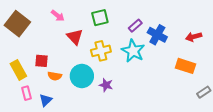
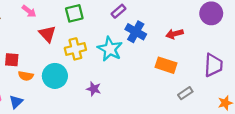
purple rectangle: (135, 26) -> (119, 11), moved
purple star: (106, 85) -> (94, 89), moved

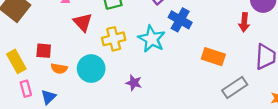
red arrow: (175, 34) -> (244, 22), moved, turned -70
gray rectangle: (185, 93) -> (235, 88), size x1.5

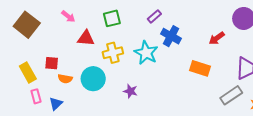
red triangle: (83, 22) -> (86, 38), turned -42
red arrow: (244, 22) -> (217, 38), moved, turned 49
gray rectangle: (235, 88) -> (231, 95), moved

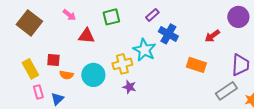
yellow cross: (113, 53) -> (122, 64), moved

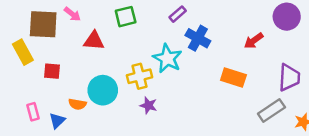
brown square: (29, 23) -> (43, 24), moved, turned -35
yellow rectangle: (30, 69) -> (23, 52), moved
orange semicircle: (66, 75) -> (77, 104), moved

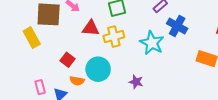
red square: (52, 71) -> (68, 60), moved, turned 32
yellow cross: (140, 76) -> (114, 37), moved

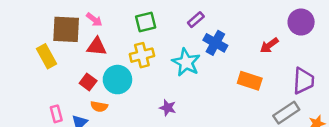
red triangle: (91, 28) -> (97, 47), moved
cyan circle: (98, 69) -> (117, 80), moved

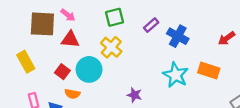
purple rectangle: (196, 20) -> (151, 25), moved
yellow cross: (142, 55) -> (111, 47), turned -35
yellow rectangle: (47, 56) -> (26, 62), moved
cyan star: (186, 62) -> (176, 75), moved

